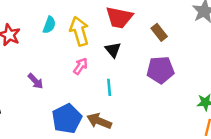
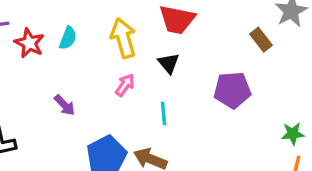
cyan semicircle: (49, 25) -> (68, 38), moved
brown rectangle: (159, 32) -> (261, 40), moved

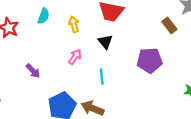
cyan semicircle: (68, 38) -> (43, 16), moved
yellow arrow: (123, 38) -> (74, 24), size x0.6

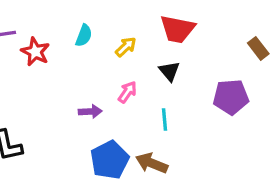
yellow arrow: (74, 24) -> (126, 47), turned 63
purple arrow: (33, 71) -> (90, 111), moved, turned -49

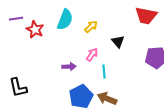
red trapezoid: (177, 29) -> (146, 16), moved
cyan semicircle: (84, 36) -> (65, 20), size x1.5
cyan line: (165, 120) -> (104, 72), moved

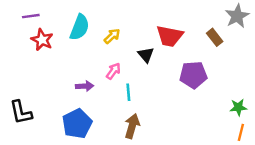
red trapezoid: (146, 16) -> (170, 36), moved
purple line: (16, 19) -> (31, 16), moved
blue pentagon: (81, 97) -> (77, 124), moved
brown arrow: (107, 99) -> (132, 126), turned 84

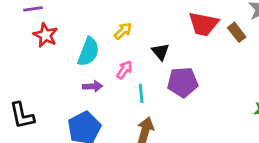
cyan semicircle: (80, 27) -> (88, 52), moved
red trapezoid: (170, 36) -> (203, 24), moved
purple pentagon: (193, 75) -> (183, 82), moved

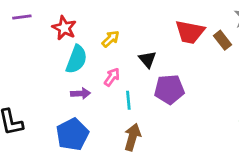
red star: (45, 35) -> (64, 28), moved

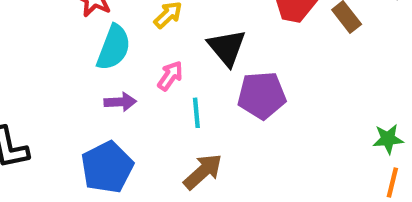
black triangle: (147, 59) -> (227, 47), size x1.4
brown arrow: (132, 137) -> (203, 172), turned 32

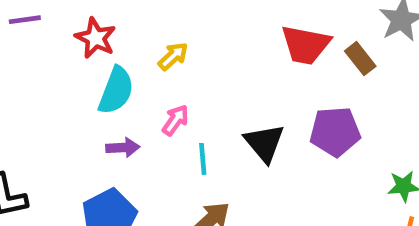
black triangle: (227, 47) -> (264, 143), moved
purple pentagon: (262, 95) -> (335, 132), moved

